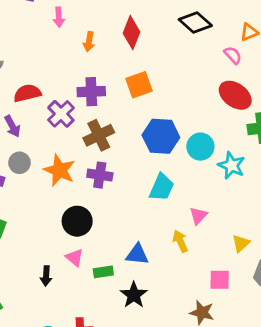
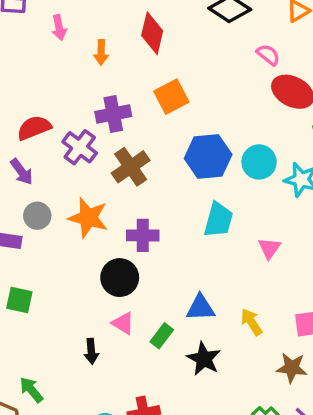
pink semicircle: (233, 55) -> (268, 55), moved
purple cross: (100, 175) -> (143, 235), moved
yellow arrow: (180, 241) -> (251, 322), moved
green rectangle: (103, 272) -> (162, 336), turned -36

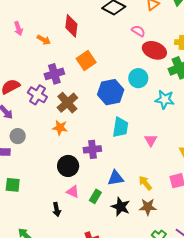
orange arrow: (101, 52) -> (44, 40), turned -56
cyan circle: (259, 162) -> (138, 78), moved
orange star: (88, 218) -> (60, 128), moved, size x0.7
purple cross: (143, 235) -> (92, 149), moved
brown star: (292, 368) -> (148, 207), moved

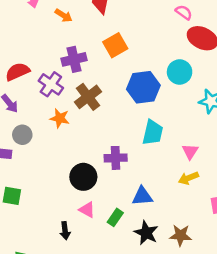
orange star: (60, 128) -> (60, 118), moved
yellow arrow: (145, 183) -> (189, 178), moved, turned -77

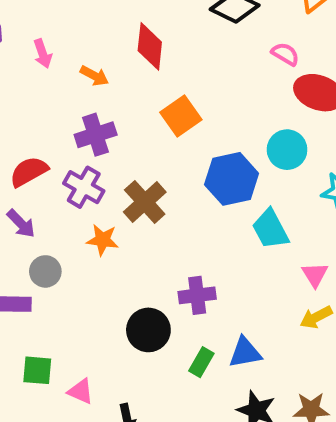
purple cross: (74, 59) -> (96, 135), moved
cyan trapezoid: (153, 133) -> (270, 229), moved, turned 144
pink triangle: (87, 210) -> (81, 391), moved
green rectangle: (115, 217) -> (201, 362), moved

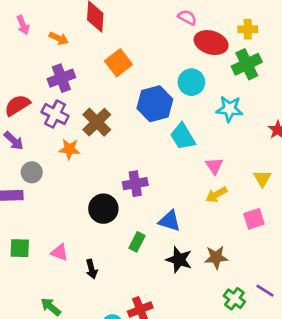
blue triangle: (245, 353) -> (169, 221), turned 30
green rectangle: (201, 362) -> (137, 242), moved
green square: (37, 370) -> (20, 248), moved

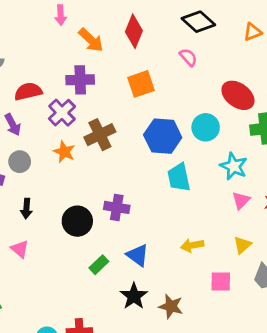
pink semicircle: (187, 17) -> (188, 57), moved
orange arrow: (59, 38) -> (91, 40), size x1.4
pink triangle: (214, 166) -> (241, 200), moved
black arrow: (92, 269) -> (26, 209), moved

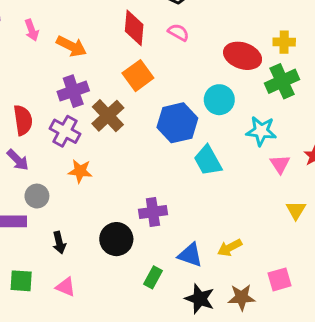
red diamond: (134, 31) -> (134, 28), moved
red semicircle: (28, 91) -> (23, 120), turned 112
brown cross: (100, 135) -> (108, 116), moved
yellow arrow: (192, 245) -> (230, 248), moved
pink square: (221, 282) -> (279, 279), moved

